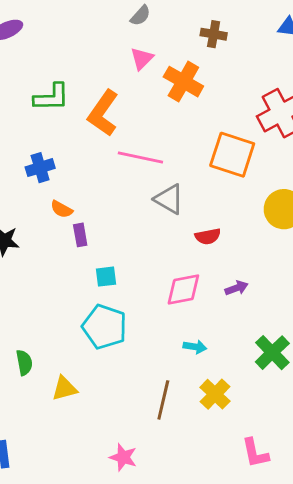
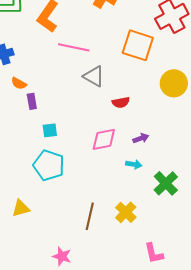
cyan arrow: (195, 347) -> (134, 164), moved

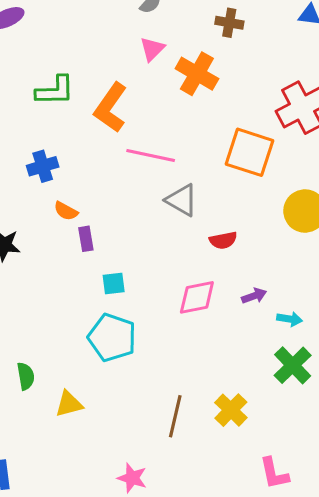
cyan arrow: (134, 164) -> (290, 319), moved

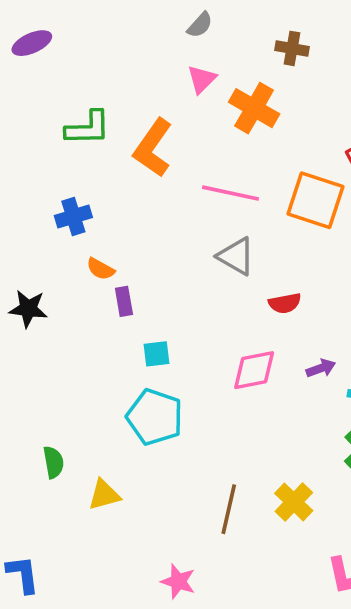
pink line: (151, 155) -> (231, 193), moved

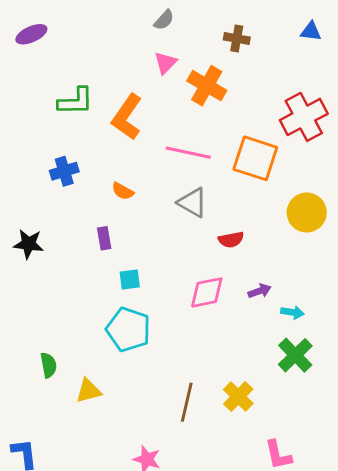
orange semicircle: (100, 269) -> (123, 191), moved

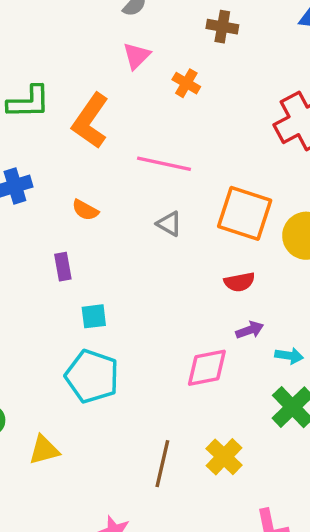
orange cross: (207, 86) -> (186, 83), size x0.6
orange square: (255, 158) -> (245, 213), moved
gray triangle: (193, 203) -> (169, 224), size x0.7
red semicircle: (231, 240) -> (239, 282), moved
pink diamond: (207, 292) -> (207, 368), moved

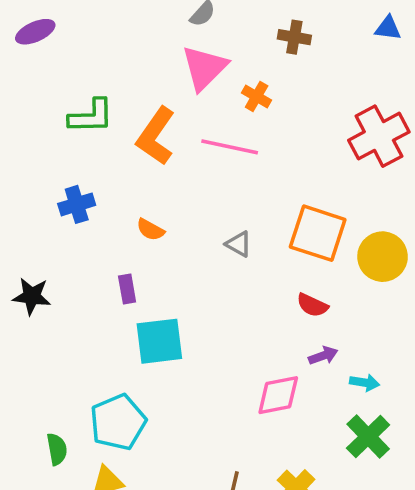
pink triangle: (137, 56) -> (204, 68), size x1.6
pink line: (164, 164) -> (230, 147), moved
red semicircle: (239, 282) -> (312, 305), turned 36
cyan square: (94, 316) -> (159, 341), size x1.8
cyan pentagon: (92, 376) -> (118, 422), moved, turned 30

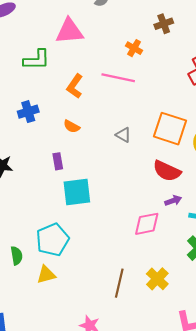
brown cross: (294, 37) -> (164, 24), moved, turned -30
pink triangle: (204, 68) -> (69, 31), moved, turned 40
orange L-shape: (156, 136) -> (75, 86), moved, size x0.7
red semicircle: (312, 305) -> (167, 171), size x1.5

